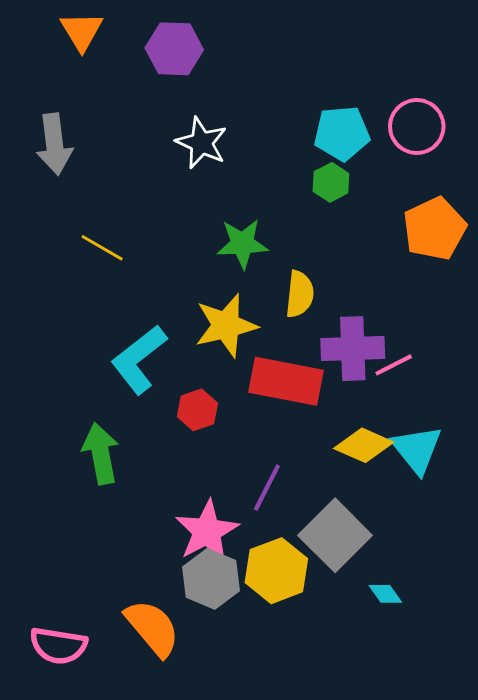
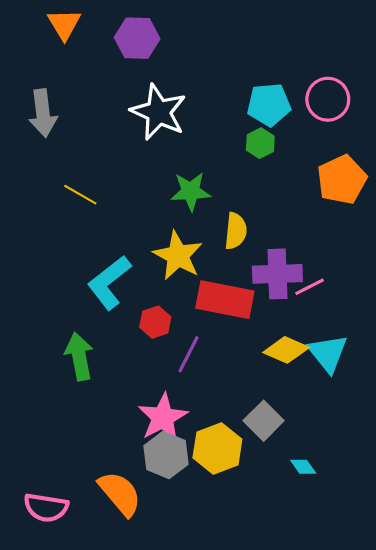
white star: (201, 143) -> (159, 112), size x1.4
yellow star: (226, 325) -> (178, 256), turned -30
purple line: (267, 488) -> (189, 354), moved
gray square: (335, 535) -> (264, 421), size x0.7

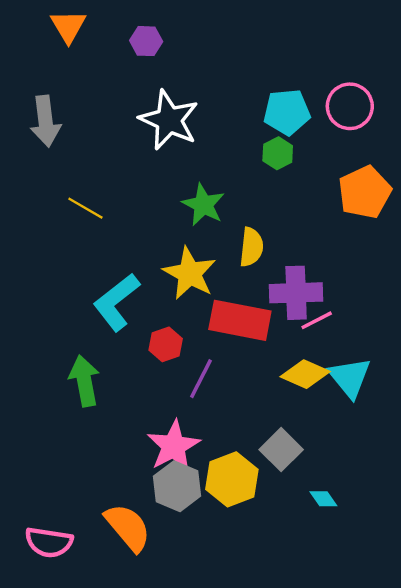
purple hexagon: (137, 38) -> (146, 41), size x0.7
green star: (191, 191) -> (203, 205), turned 30
pink line: (310, 287) -> (317, 320), moved

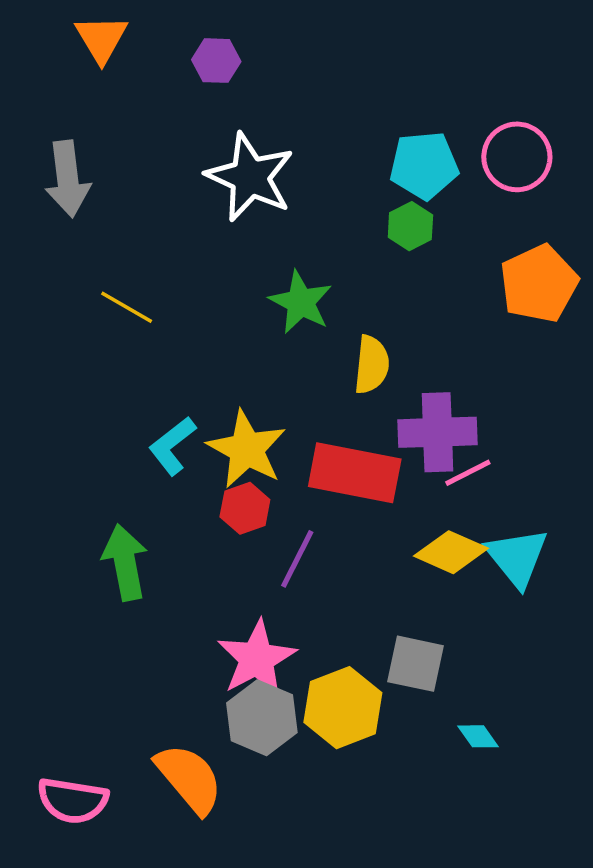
yellow star: (190, 273) -> (247, 449), moved
cyan L-shape: (116, 302) -> (172, 446), size x0.7
gray square: (281, 450) -> (416, 664), turned -33

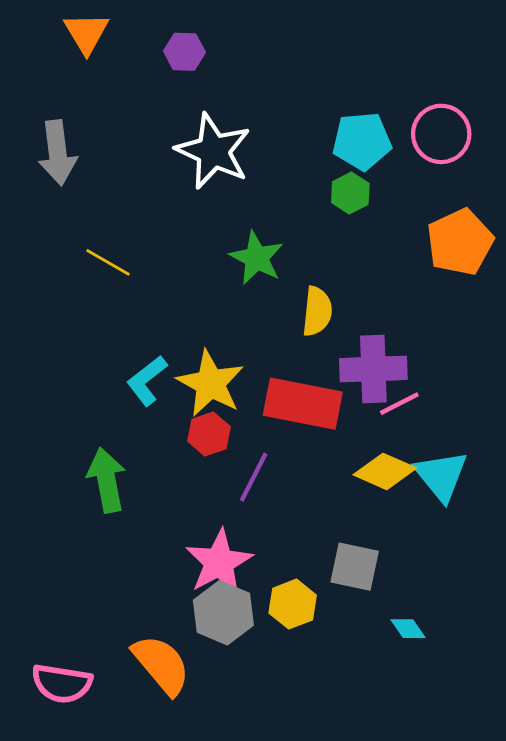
yellow hexagon: (343, 708) -> (293, 604), size x0.7

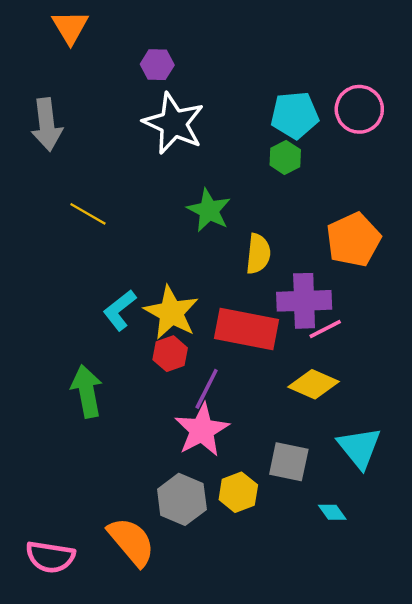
purple hexagon: (184, 52) -> (157, 65), moved
orange pentagon: (460, 242) -> (353, 240), moved
cyan triangle: (441, 476) -> (359, 448), moved
pink star: (219, 562) -> (202, 430), moved

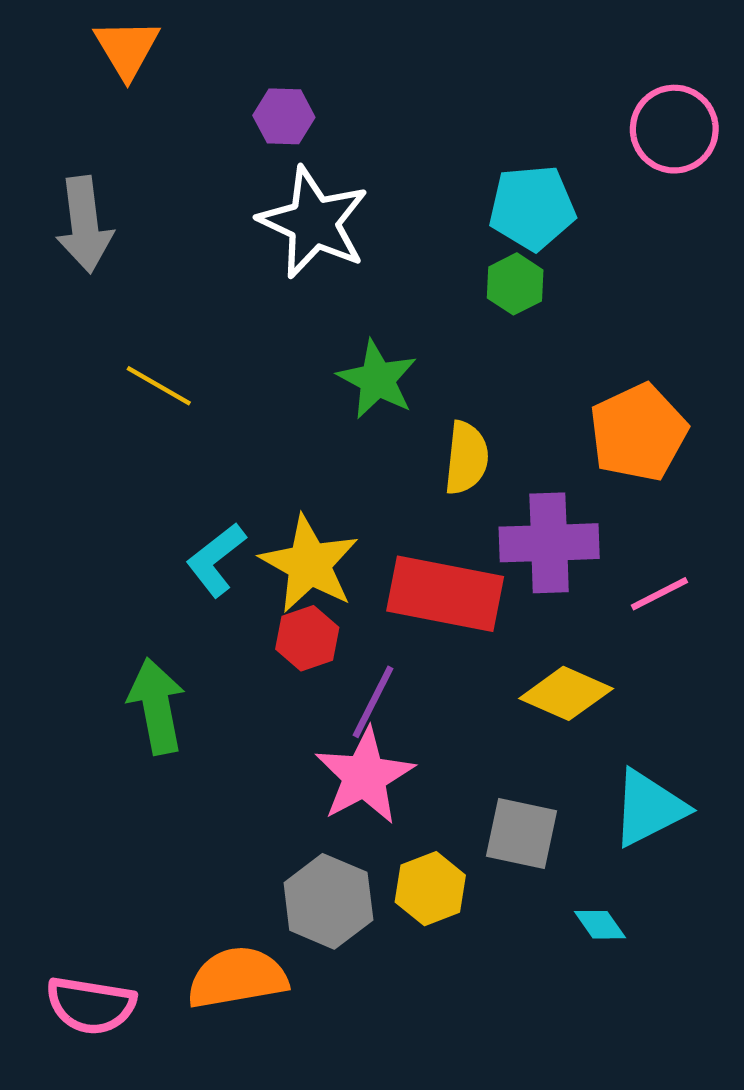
pink circle: (359, 109) -> (674, 129), moved
pink line: (325, 329) -> (659, 594), moved
cyan triangle: (359, 448) -> (649, 808), turned 42
orange semicircle: (131, 542) -> (237, 978), turned -60

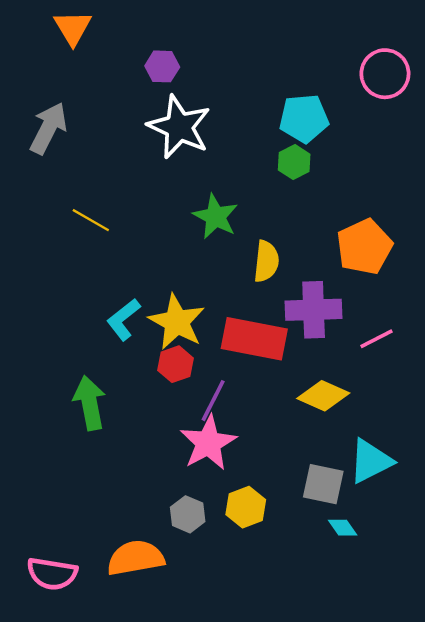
gray arrow: (84, 225) -> (48, 128), turned -146
gray square: (522, 833) -> (323, 484), moved
gray hexagon: (328, 901) -> (188, 514), size x0.7

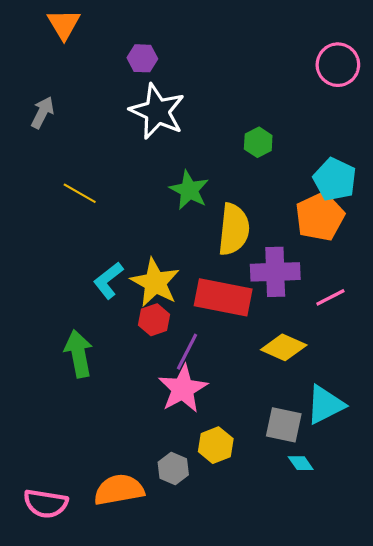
cyan pentagon: (304, 118) -> (335, 179), moved, turned 30
gray arrow: (48, 128) -> (42, 112), size x0.7
yellow semicircle: (266, 261) -> (234, 229), size x1.4
gray hexagon: (188, 514) -> (173, 468), moved

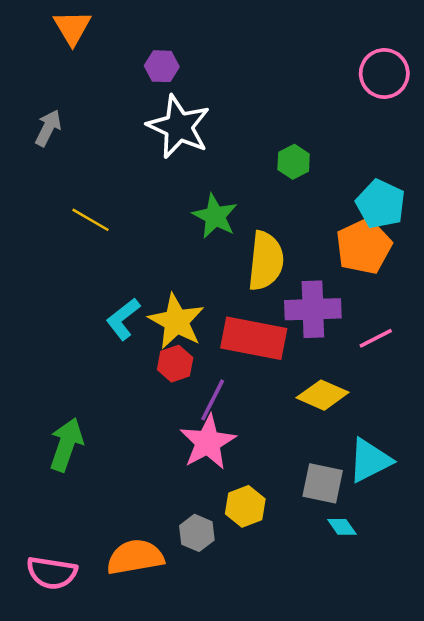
green arrow: (79, 354) -> (66, 445), moved, turned 30

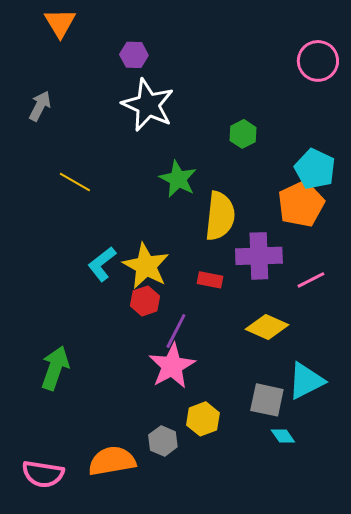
red rectangle: (254, 338) -> (210, 280), size x0.5

